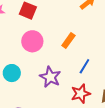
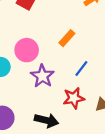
pink circle: (32, 41) -> (27, 50), moved

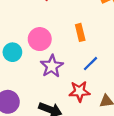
orange rectangle: (67, 38) -> (80, 32), turned -63

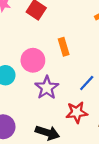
orange rectangle: (80, 32) -> (64, 47), moved

